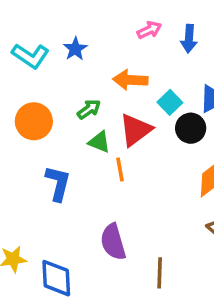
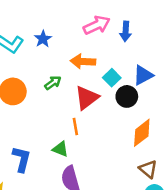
pink arrow: (149, 30) -> (97, 25), size x1.5
green triangle: (99, 142) -> (60, 149), moved
blue L-shape: (58, 183) -> (22, 159), moved

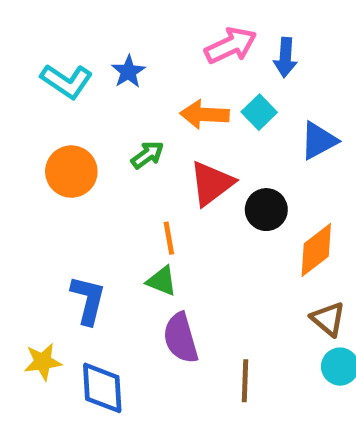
cyan square: (112, 78) -> (259, 112), moved
black circle: (127, 96) -> (266, 210), moved
orange line: (75, 127) -> (169, 238), moved

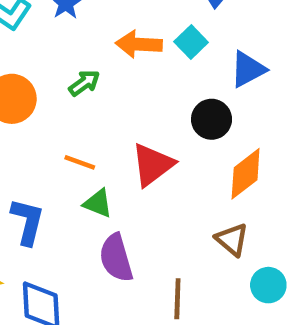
red triangle: (212, 183) -> (152, 165), moved
black circle: (266, 210) -> (212, 119), moved
orange line: (169, 238) -> (80, 162), moved, turned -60
brown triangle: (328, 319) -> (232, 240), moved

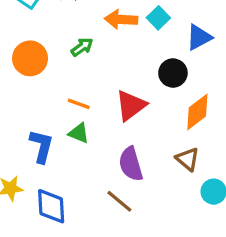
green triangle: (98, 203) -> (79, 133), moved
purple semicircle: (116, 258) -> (131, 164), moved
brown line: (177, 299) -> (119, 201), moved, turned -52

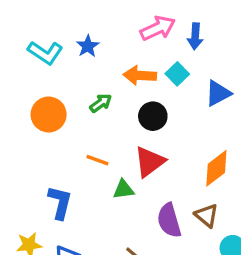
black circle: (173, 73) -> (153, 116), moved
green triangle: (79, 133) -> (124, 189), moved, turned -30
purple semicircle: (131, 164) -> (169, 220), moved

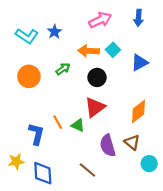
blue arrow: (195, 36) -> (138, 18), moved
orange line: (97, 160) -> (58, 122), moved, turned 40
green triangle: (124, 189) -> (78, 125), turned 32

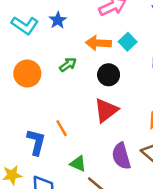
green triangle: (78, 125) -> (78, 164), moved

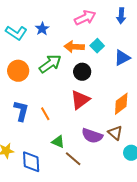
green arrow: (68, 65) -> (50, 64), size x1.6
blue L-shape: (36, 142) -> (21, 111), moved
purple semicircle: (121, 156) -> (92, 136), turned -55

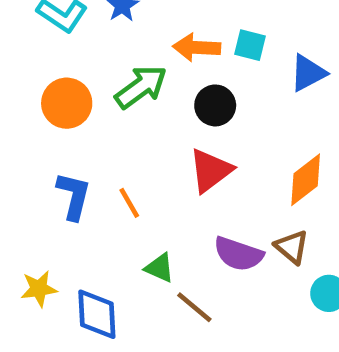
cyan square: (97, 46) -> (250, 45), turned -32

